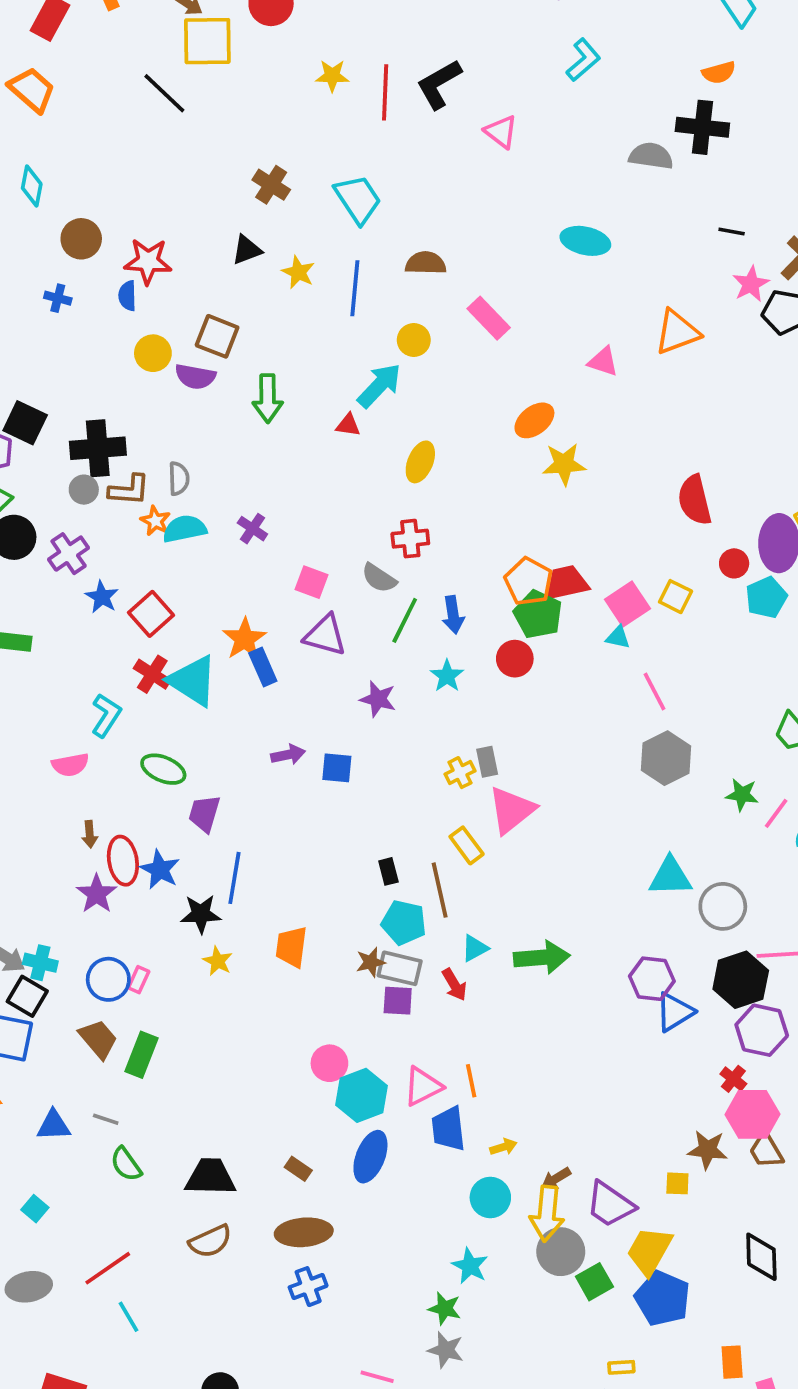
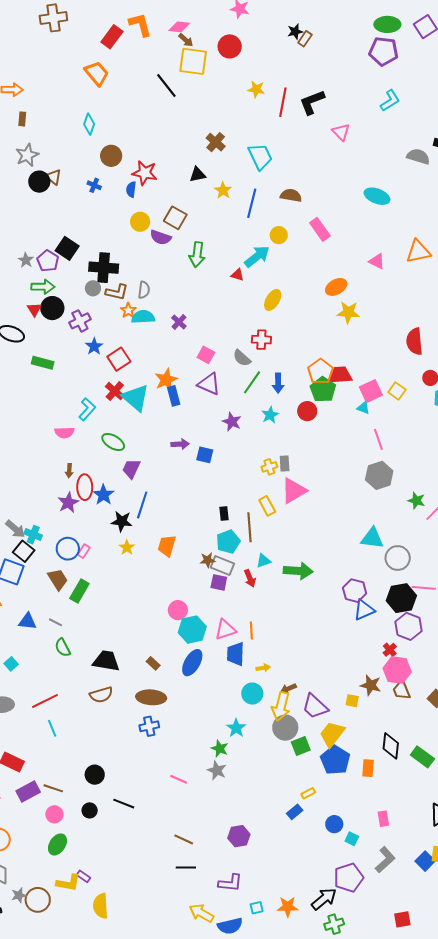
cyan pentagon: (404, 923) -> (228, 542), turned 30
orange rectangle: (732, 1362) -> (368, 768), moved
yellow rectangle: (621, 1367) -> (308, 793), turned -32

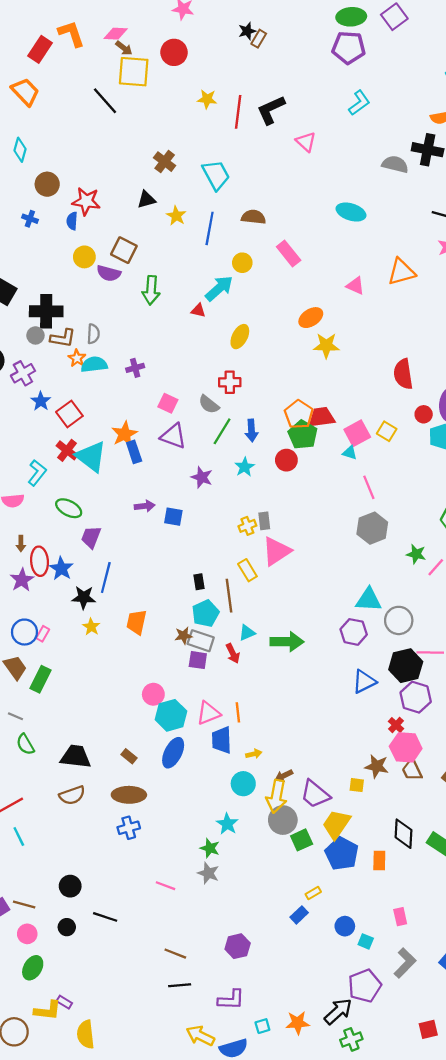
purple cross: (179, 322) -> (135, 368), turned 35
purple hexagon: (355, 591) -> (354, 632), moved

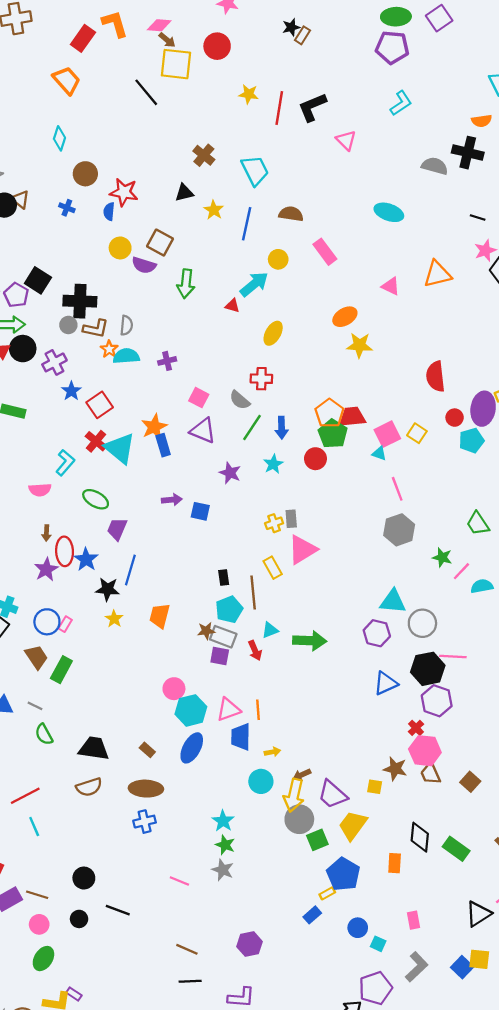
cyan star: (227, 824) -> (223, 821), moved
blue pentagon: (342, 854) -> (343, 874), moved

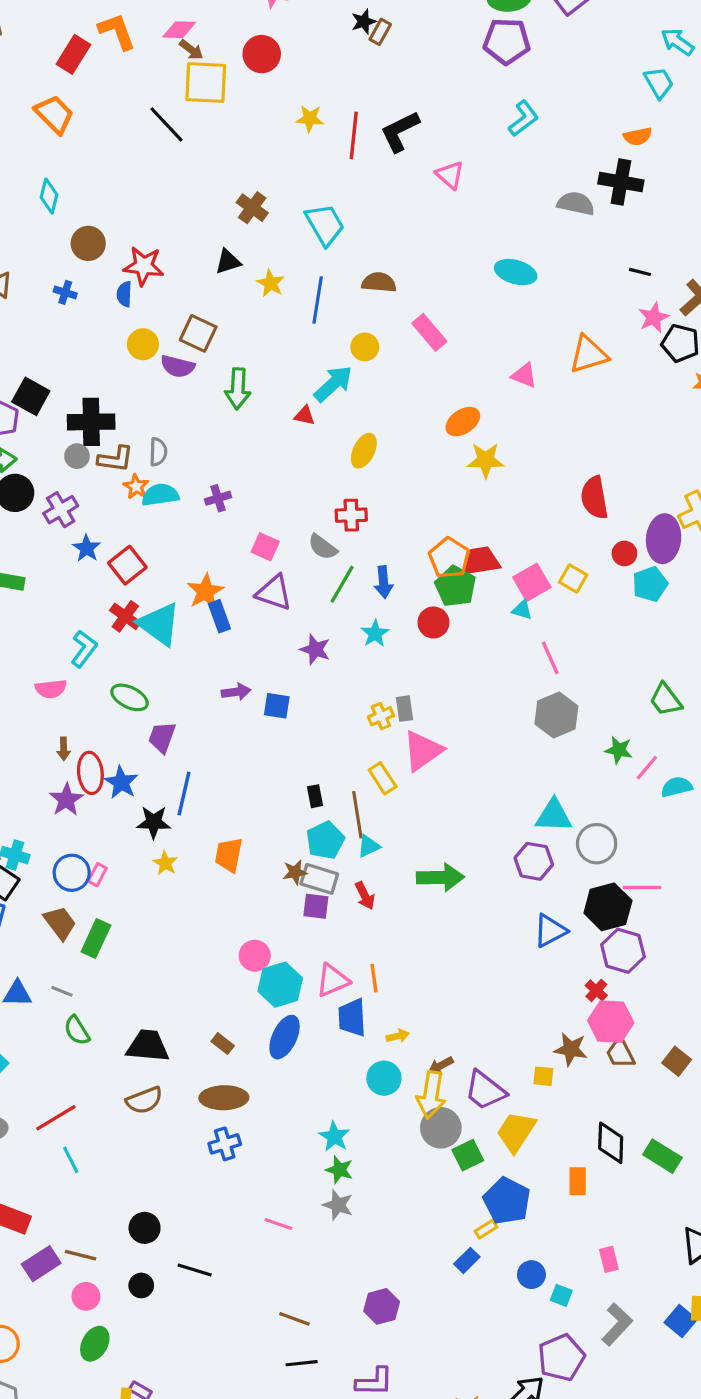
cyan triangle: (270, 630) -> (369, 846), moved

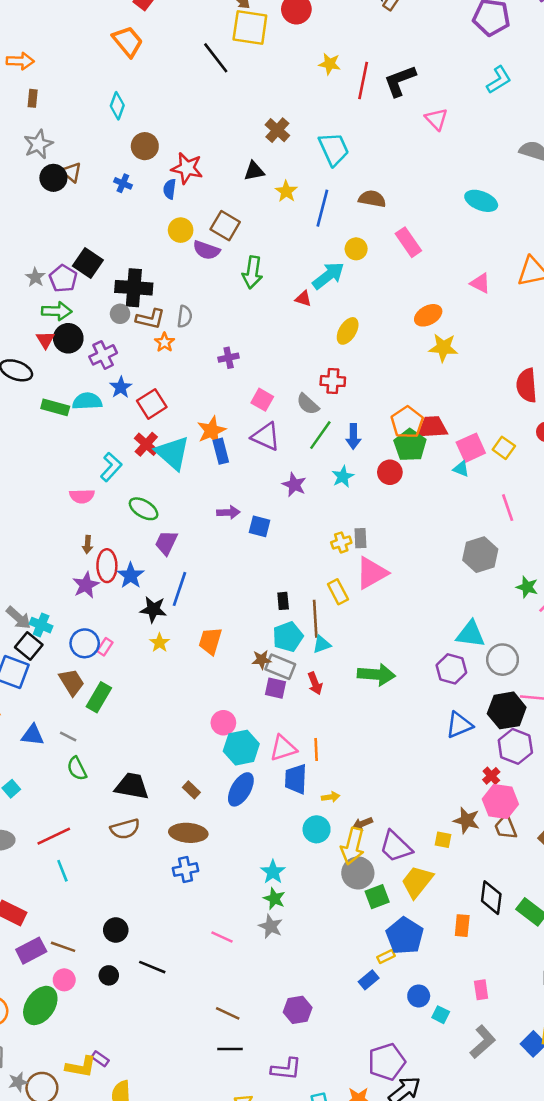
cyan semicircle: (160, 495) -> (87, 401), moved
pink line: (550, 658) -> (508, 508), moved
green ellipse: (95, 1344) -> (40, 1005), moved, size x1.4
purple pentagon: (561, 1358) -> (387, 1062), moved

